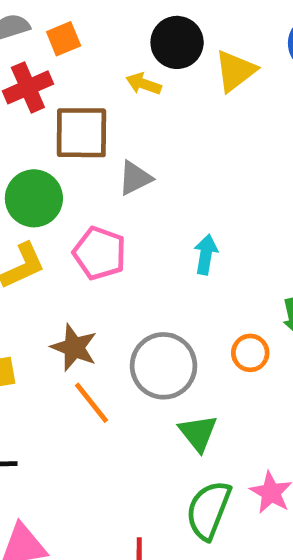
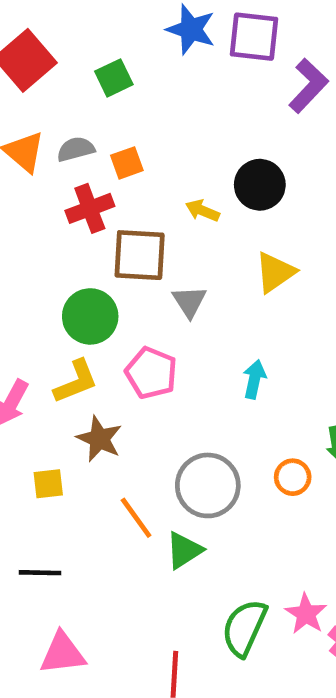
black circle: (177, 42) -> (260, 185), moved
yellow triangle: (235, 71) -> (275, 272), moved
gray triangle: (135, 178) -> (189, 302), turned -39
brown star: (74, 347) -> (99, 439), moved
green triangle: (198, 433) -> (184, 550), moved, turned 33

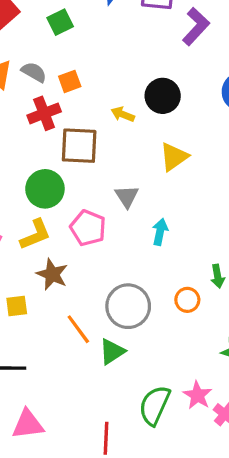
gray semicircle: (76, 149) -> (34, 72), turned 45
gray triangle: (189, 302) -> (127, 196), moved

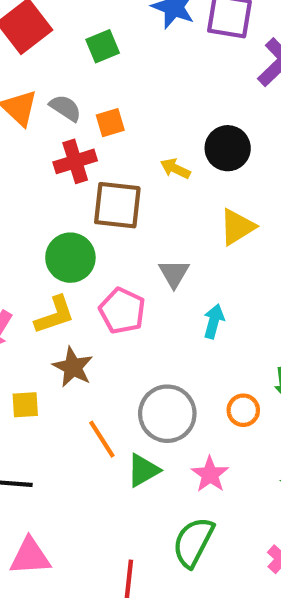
pink star: (197, 395) -> (210, 474), moved

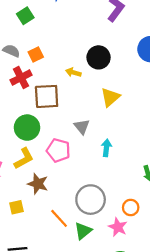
orange circle: (243, 410) -> (131, 207), moved

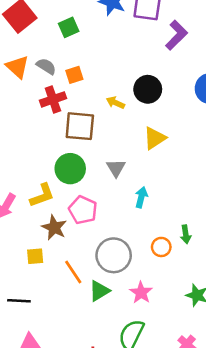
green circle: (27, 128) -> (70, 169), moved
pink pentagon: (58, 150) -> (83, 210), moved
yellow square: (17, 207) -> (35, 256), moved
orange circle: (131, 207) -> (161, 247), moved

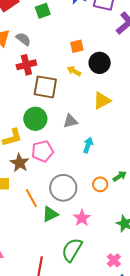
orange square: (74, 75) -> (77, 46), moved
gray triangle: (116, 168) -> (70, 121), turned 42
pink pentagon: (83, 210) -> (43, 151), turned 30
green arrow: (186, 234) -> (120, 176), turned -120

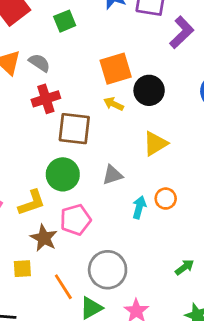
orange square: (77, 46) -> (116, 69), size x1.6
green arrow: (120, 176) -> (185, 267), moved
orange circle: (100, 184) -> (166, 199), moved

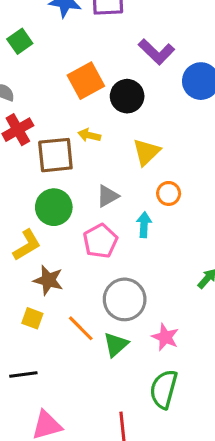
purple L-shape: (182, 32) -> (156, 52), moved, turned 100
yellow arrow: (114, 104) -> (89, 135), moved
orange circle: (166, 199) -> (169, 193), moved
pink pentagon: (75, 220) -> (100, 241), moved
yellow square: (22, 269) -> (32, 318), turned 36

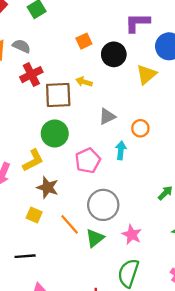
purple L-shape: (156, 52) -> (137, 23), turned 132
orange square: (86, 81) -> (84, 41), size x0.6
yellow triangle: (146, 152) -> (146, 74), moved
gray triangle: (108, 196) -> (107, 116), moved

